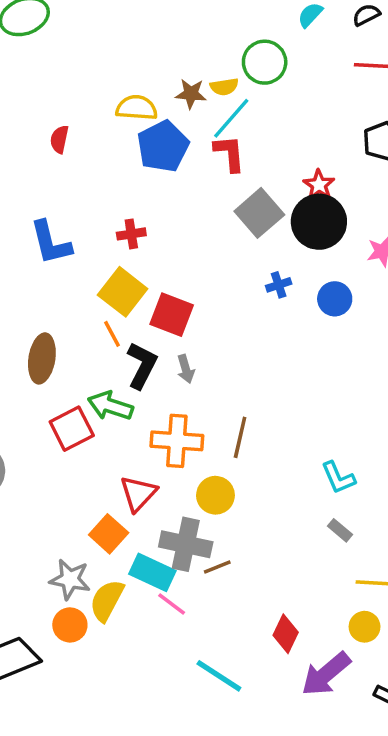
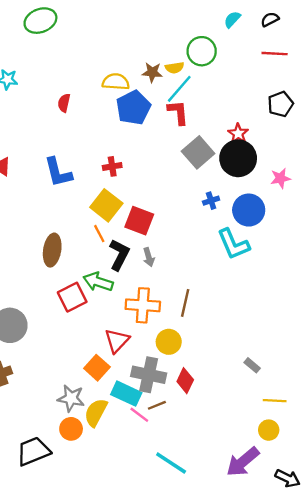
blue circle: (335, 299) -> (249, 210), size x1.4
cyan L-shape: (338, 478) -> (233, 244), moved, size x1.4
brown line: (217, 567) -> (157, 405), moved
red diamond: (286, 634) -> (185, 381), moved

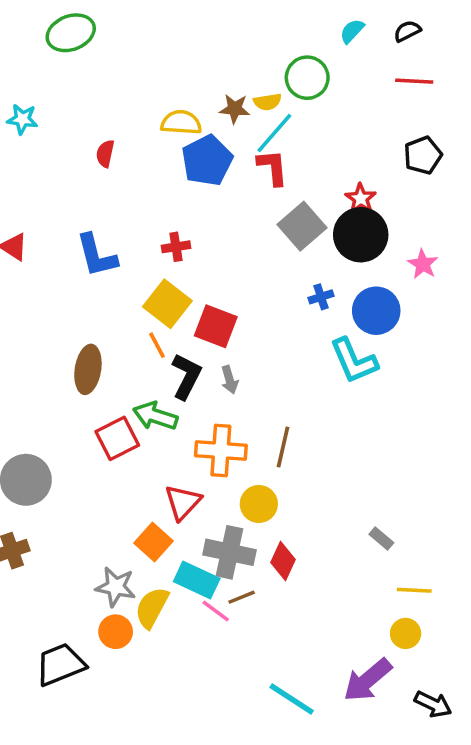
pink star: (280, 178) -> (423, 264), turned -30
cyan line: (171, 463) -> (292, 699), moved

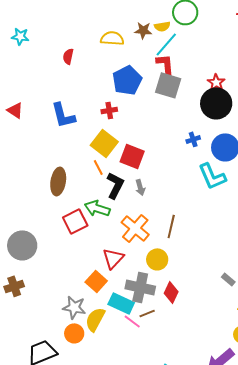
blue pentagon: (207, 161) -> (127, 80), moved
gray square: (302, 226) -> (168, 85), moved, turned -32
orange cross: (221, 450) -> (135, 228), turned 36

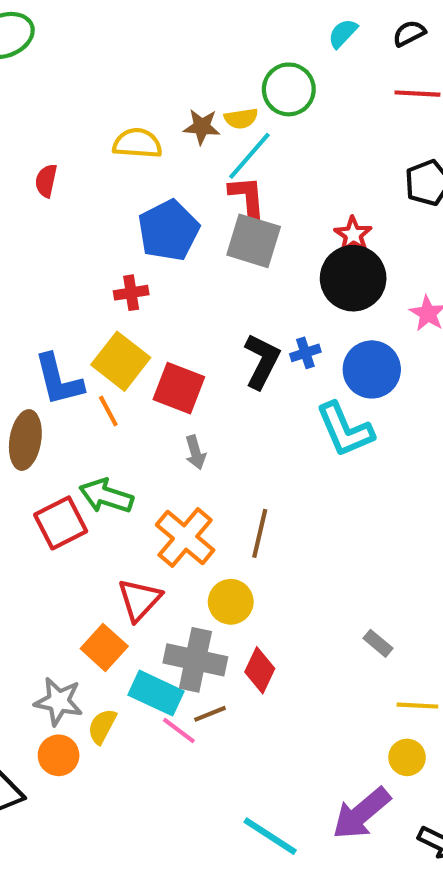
blue L-shape: (63, 115) -> (59, 380), moved
black L-shape: (115, 185) -> (262, 361), moved
yellow semicircle: (95, 319) -> (102, 726), size x0.7

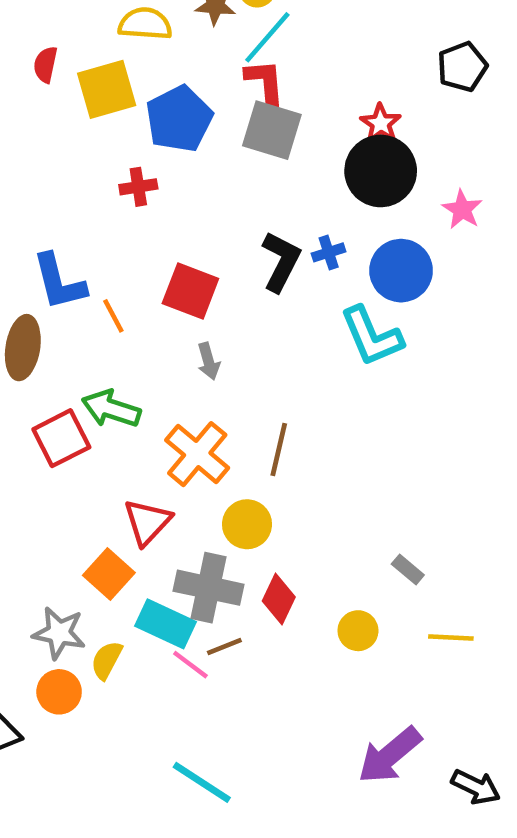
yellow square: (121, 361) -> (107, 89), moved, turned 36
yellow circle: (407, 757) -> (358, 631), moved
cyan line: (270, 836) -> (202, 782), moved

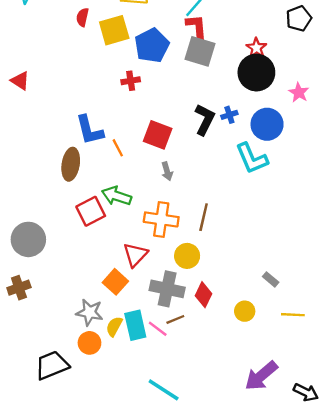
orange cross: (197, 454) -> (161, 219), turned -32
cyan rectangle: (165, 624) -> (135, 325), moved, turned 52

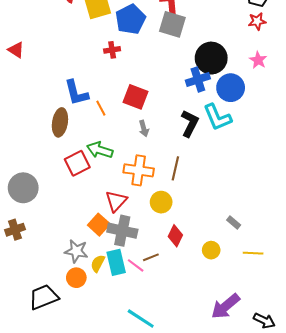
red star: (256, 48) -> (257, 21), moved, turned 30
black circle: (256, 73) -> (211, 58), moved
blue cross: (229, 115) -> (198, 80), size x1.6
black L-shape: (205, 120) -> (190, 123), moved
gray cross: (167, 289) -> (122, 231), moved

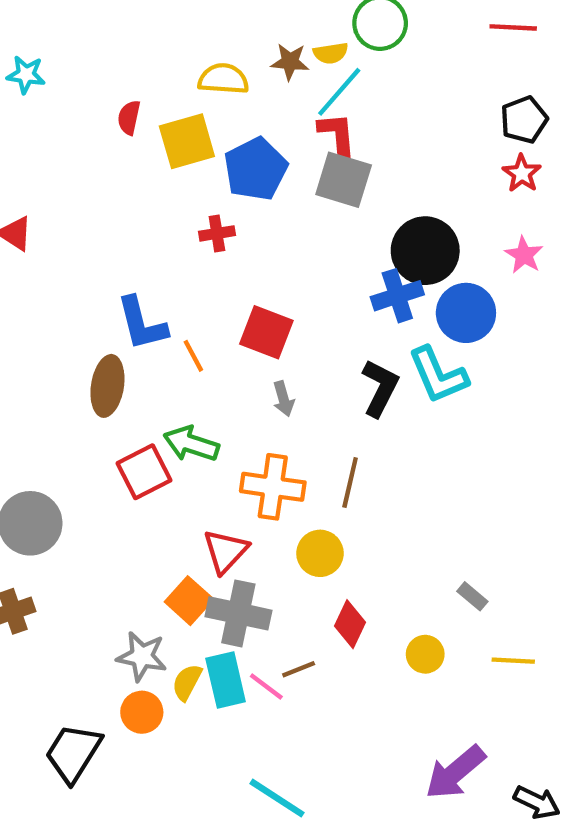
red star: (257, 21) -> (522, 173), turned -30
black trapezoid: (44, 297) -> (73, 753), turned -36

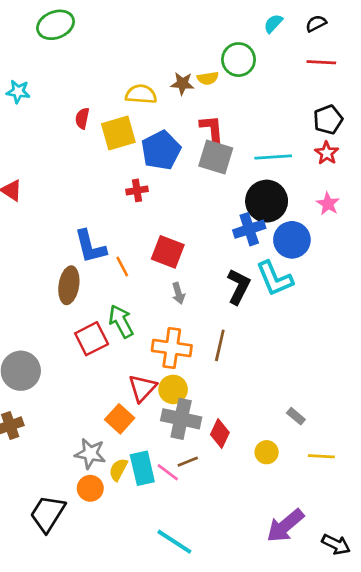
cyan line: (339, 92) -> (273, 157), moved, turned 45
green arrow: (191, 444) -> (121, 321), turned 44
yellow circle: (320, 553) -> (173, 389), moved
gray cross: (238, 613) -> (181, 419), moved

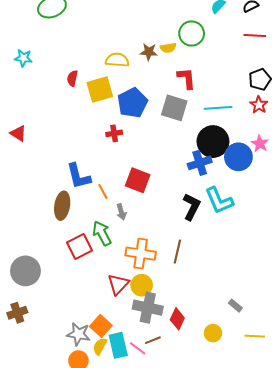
red L-shape: (212, 129) -> (186, 78), moved
blue circle: (292, 240) -> (238, 157), moved
gray arrow: (178, 293) -> (121, 212), moved
orange square: (120, 419) -> (101, 326), moved

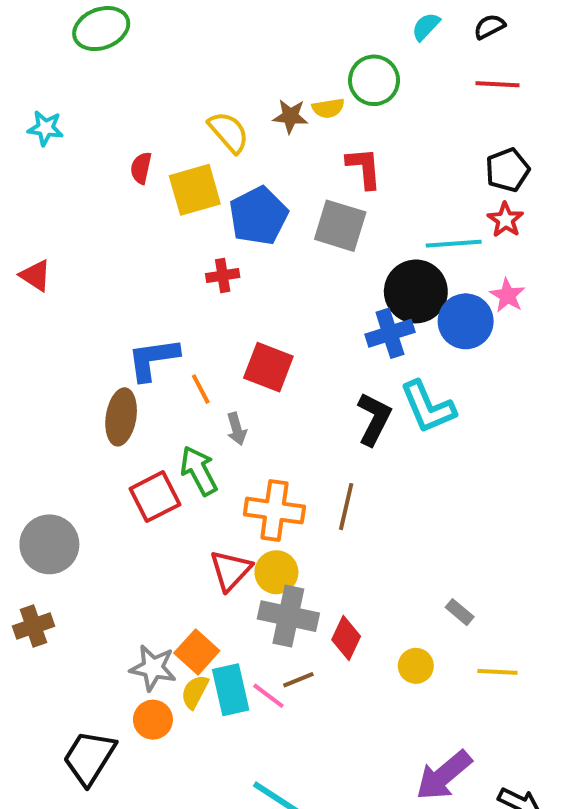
yellow semicircle: (117, 60) -> (229, 132), turned 45
cyan line: (218, 108) -> (454, 244), moved
blue L-shape: (78, 176) -> (153, 359), turned 96

